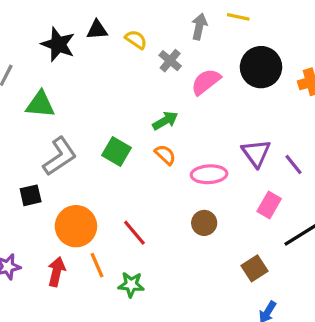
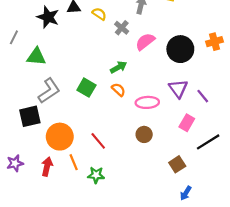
black circle: (261, 67) -> (180, 49), moved
black square: (31, 195) -> (30, 116), size x1.5

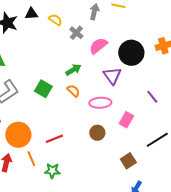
purple triangle: (178, 89) -> (112, 76), moved
pink rectangle: (187, 123) -> (126, 120), moved
red line: (98, 141) -> (54, 139), turned -72

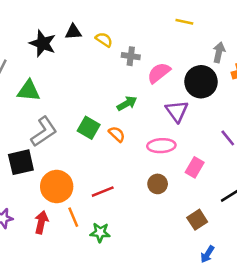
gray arrow: (94, 12) -> (219, 52), moved
gray cross: (76, 33) -> (131, 56), turned -32
orange semicircle: (73, 91) -> (117, 134), moved

